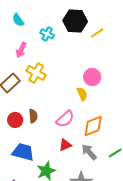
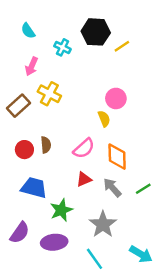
orange diamond: (93, 126) -> (117, 157), turned -70

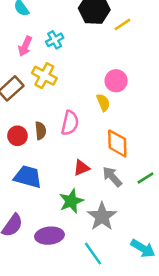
cyan cross: (62, 47) -> (55, 40), moved, turned 35
pink semicircle: (84, 148) -> (70, 123), moved, turned -35
green star: (61, 210) -> (71, 201), moved

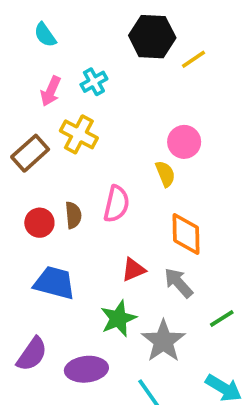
green line: (145, 178) -> (222, 318), moved

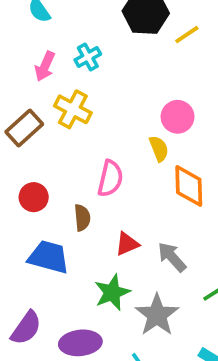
brown semicircle: (73, 215) -> (82, 218), moved
orange diamond: (186, 234) -> (189, 186), moved

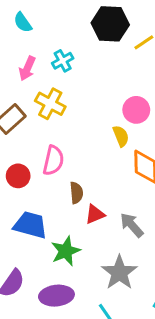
pink semicircle: (110, 178) -> (53, 161), moved
brown semicircle: (82, 218) -> (76, 193), moved
green star: (112, 292) -> (66, 251), moved

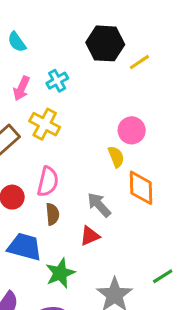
brown semicircle: (76, 193) -> (52, 214), moved
gray arrow: (132, 225) -> (99, 205), moved

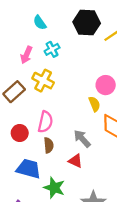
cyan semicircle: (17, 42) -> (40, 23), moved
red triangle: (90, 236) -> (75, 161), turned 48
green star: (60, 273) -> (54, 188), turned -30

